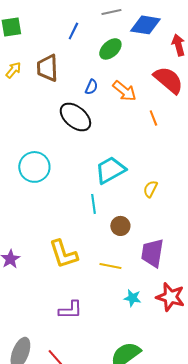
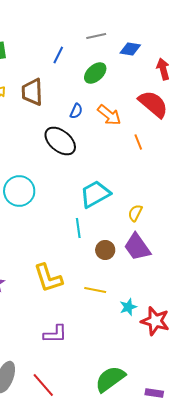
blue diamond: (145, 25) -> (130, 49), size x0.7
purple trapezoid: (152, 253) -> (137, 247), moved, turned -44
cyan star: (132, 298) -> (128, 307), moved, turned -30

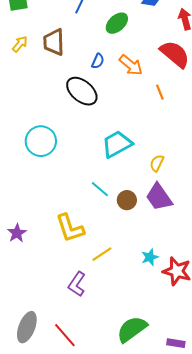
cyan line: (78, 228) -> (100, 189), moved, turned -42
yellow line: (95, 290) -> (102, 254), moved, turned -45
purple L-shape: (55, 334) -> (77, 284), turned 125

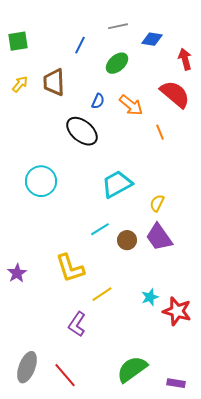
cyan line: (100, 189) -> (100, 229), turned -72

